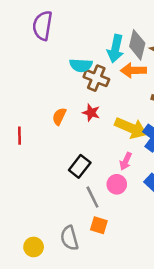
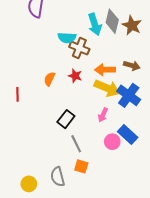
cyan arrow: (115, 49) -> (95, 24), turned -30
orange arrow: (133, 70) -> (105, 70), moved
pink circle: (117, 184) -> (112, 142), moved

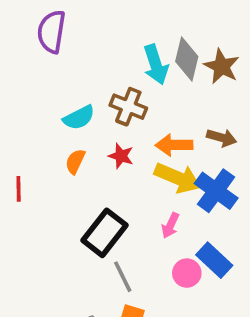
cyan semicircle: (67, 38) -> (79, 118), moved, turned -30
black rectangle: (66, 119) -> (105, 233), size x1.4

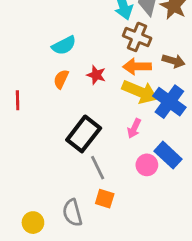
brown cross: (128, 107) -> (137, 37), moved

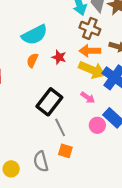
cyan semicircle: (64, 45) -> (35, 35), size x1.4
pink arrow: (134, 128) -> (88, 98), turned -80

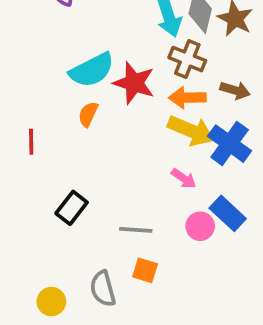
red star: (59, 57) -> (134, 83), moved, size x1.6
black rectangle: (49, 102) -> (72, 208), moved, size x0.7
gray line: (60, 127) -> (136, 230), turned -60

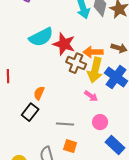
brown cross: (187, 59) -> (76, 63), moved
orange semicircle: (88, 114) -> (39, 93), moved
yellow arrow: (191, 131) -> (95, 70), turned 80
blue rectangle: (228, 213) -> (115, 145), moved

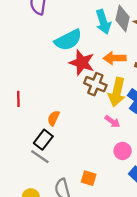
cyan semicircle: (41, 37) -> (68, 40), moved
orange arrow: (93, 52) -> (115, 58), moved
gray line: (65, 124) -> (40, 157), moved, turned 30

